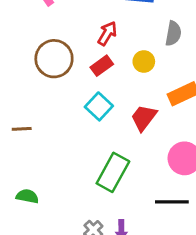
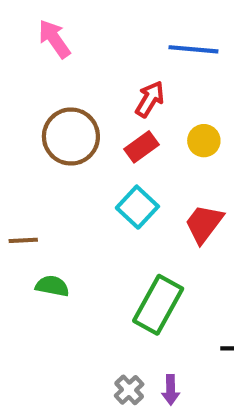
green semicircle: (27, 196) -> (52, 286), moved

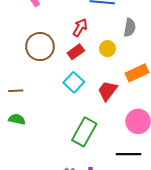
brown line: (23, 240) -> (16, 91), moved
green semicircle: (52, 286) -> (17, 119), moved

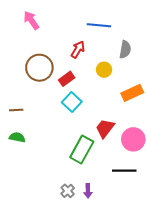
red rectangle: (76, 52) -> (67, 79), moved
red trapezoid: (107, 91) -> (105, 128), moved

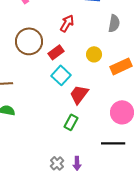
yellow circle: (104, 70) -> (94, 54), moved
red trapezoid: (105, 128) -> (79, 94), moved
green rectangle: (82, 149) -> (71, 122), size x0.6

